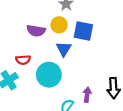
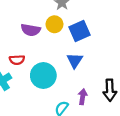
blue square: (83, 31) -> (79, 31), turned -36
blue triangle: (64, 49) -> (75, 60), moved

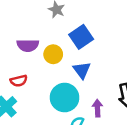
yellow circle: (54, 24) -> (53, 54), moved
cyan circle: (43, 76) -> (65, 98), moved

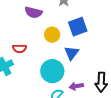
purple semicircle: (28, 45) -> (33, 12), moved
purple arrow: (97, 108) -> (76, 86), turned -112

